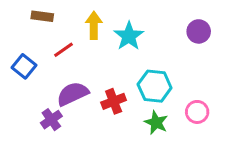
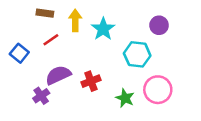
brown rectangle: (42, 16) -> (45, 13), moved
cyan hexagon: (155, 86) -> (137, 54), moved
pink circle: (197, 112) -> (158, 90), size x1.5

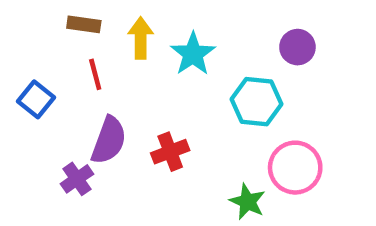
red line: (51, 40) -> (95, 74), turned -70
purple semicircle: (58, 75) -> (109, 140), turned 135
green star: (125, 98) -> (247, 202), moved

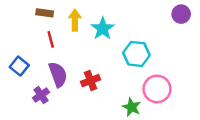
purple circle: (297, 47) -> (181, 14), moved
blue square: (36, 99) -> (19, 66), moved
purple semicircle: (109, 140) -> (58, 74), turned -40

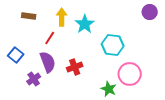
brown rectangle: (45, 13) -> (29, 16), moved
red line: (51, 39) -> (50, 38), moved, turned 48

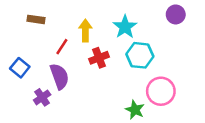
purple circle: (150, 12) -> (176, 14), moved
yellow arrow: (62, 17) -> (85, 31), moved
cyan star: (85, 24) -> (125, 27), moved
red cross: (75, 67) -> (99, 58), moved

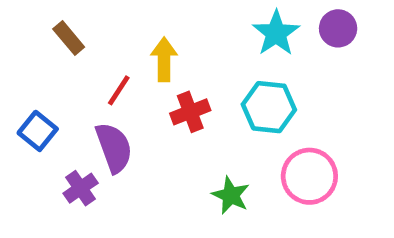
brown rectangle: (36, 19) -> (69, 38), turned 42
cyan star: (125, 27) -> (276, 33), moved
green star: (135, 110) -> (231, 195), moved

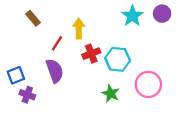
cyan hexagon: (269, 107) -> (118, 59), moved
blue square: (38, 131) -> (16, 75), moved, turned 30
purple cross: (81, 188) -> (27, 95), moved, turned -35

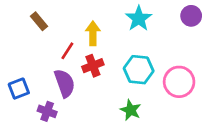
cyan star: (132, 16) -> (139, 19), moved
red cross: (91, 54) -> (93, 66), moved
pink circle: (148, 84) -> (179, 82), moved
purple cross: (27, 95) -> (47, 111), moved

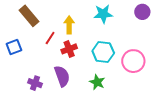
cyan star: (139, 19) -> (103, 14), turned 30
brown rectangle: (39, 21) -> (29, 16), size x1.5
purple semicircle: (65, 83) -> (62, 76), moved
blue square: (19, 89) -> (14, 47), moved

